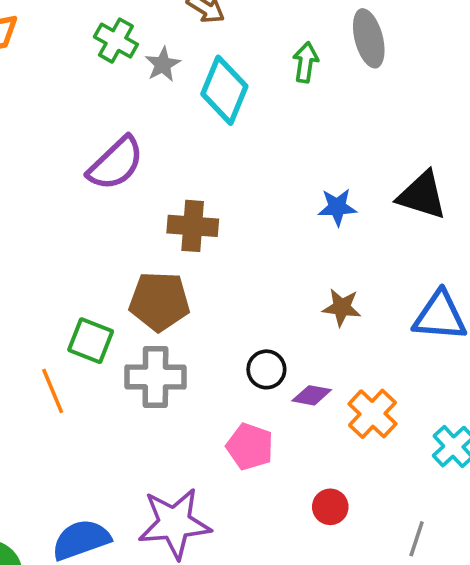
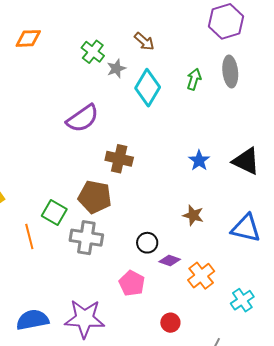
blue star: (337, 207) -> (199, 160), turned 30

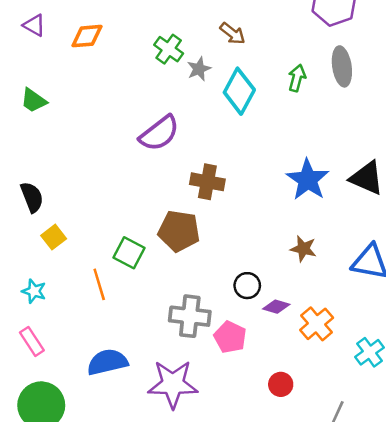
blue star: (199, 160) -> (308, 180), size x1.6
gray cross: (86, 238) -> (190, 316), moved
blue semicircle: (32, 320) -> (107, 362), moved

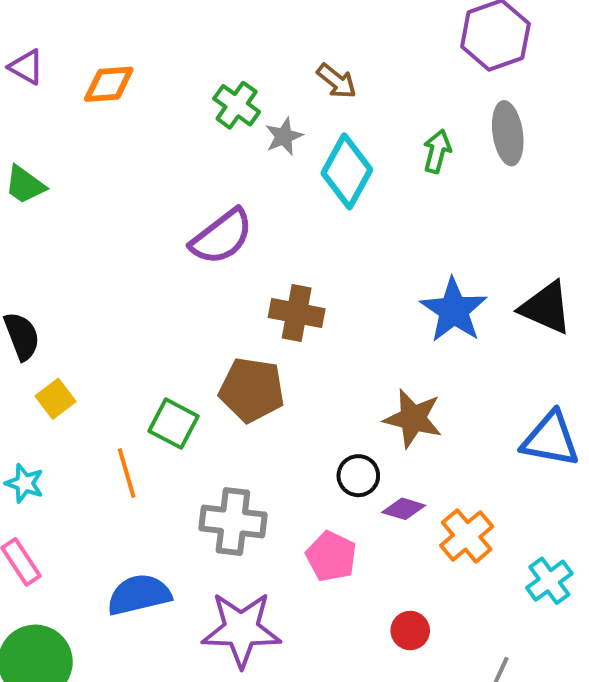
brown star: (303, 249) -> (413, 418), moved, size x1.4
gray cross: (190, 316) -> (233, 521), moved

